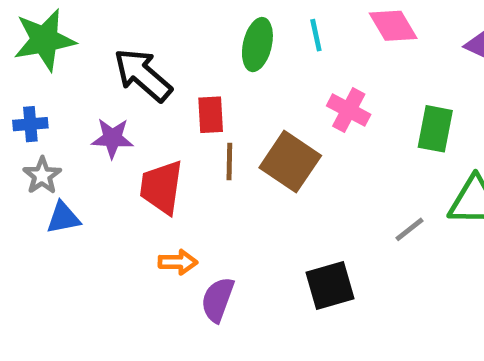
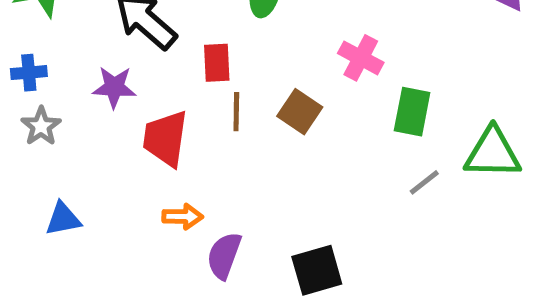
green rectangle: (435, 129) -> (412, 112), moved
brown square: (290, 162) -> (300, 112), size x0.7
blue triangle: (63, 218) -> (63, 219), moved
black square: (330, 286) -> (317, 270), moved

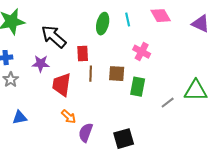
brown square: (300, 112) -> (117, 74), turned -30
green rectangle: (412, 112) -> (138, 87), moved
orange arrow: (183, 217) -> (69, 117), turned 42

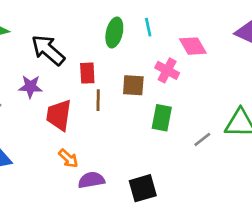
pink diamond: (161, 16) -> (193, 46), moved
brown square: (117, 74) -> (133, 85), moved
purple semicircle: (86, 133) -> (91, 180), turned 60

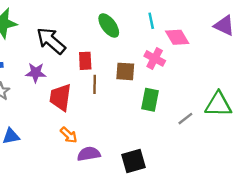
cyan line: (148, 27) -> (151, 21), moved
green ellipse: (114, 32) -> (109, 26), turned -50

